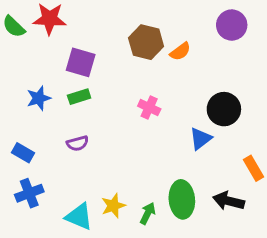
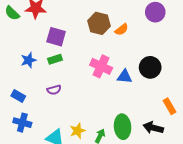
pink cross: (149, 108) -> (101, 66), size x1.5
blue triangle: (201, 139) -> (125, 77), moved, turned 42
blue cross: (29, 193) -> (22, 123), turned 36

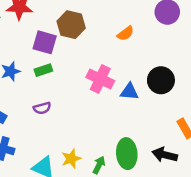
brown hexagon: (99, 23) -> (71, 25), moved

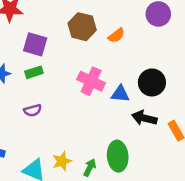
brown hexagon: (71, 25) -> (82, 27), moved
black arrow: (165, 155) -> (144, 118), moved

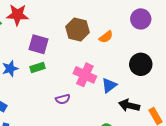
black circle: (152, 82) -> (141, 64), moved
blue triangle: (120, 94) -> (109, 85), turned -42
purple semicircle: (33, 110) -> (63, 99), moved

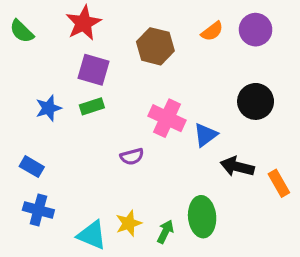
red star: (17, 15) -> (84, 23), moved, turned -30
orange semicircle: (106, 37) -> (212, 31), moved

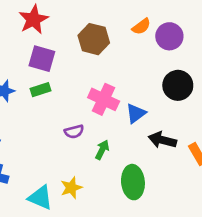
purple circle: (256, 30) -> (169, 36), moved
green arrow: (165, 232) -> (102, 150), moved

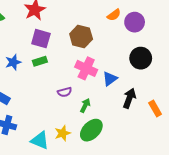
brown hexagon: (94, 39) -> (81, 37), moved
black arrow: (162, 140) -> (129, 98), turned 96
green ellipse: (133, 182) -> (91, 130), moved, turned 50

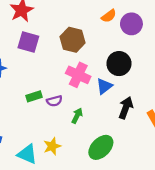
black circle: (141, 58) -> (119, 64), moved
green rectangle: (40, 61) -> (34, 96), moved
green ellipse: (91, 130) -> (101, 147), moved

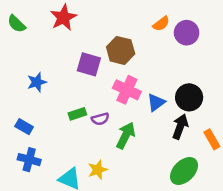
purple square: (28, 42) -> (89, 64), moved
black circle: (119, 64) -> (189, 97), moved
green arrow: (77, 116) -> (126, 135), size x1.5
green ellipse: (101, 147) -> (184, 171), moved

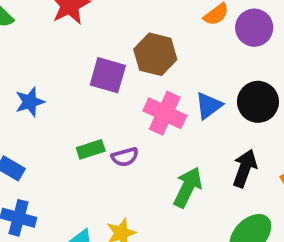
black circle: (189, 97) -> (258, 102), moved
blue triangle: (156, 102) -> (209, 106), moved
green arrow: (126, 135) -> (188, 187), moved

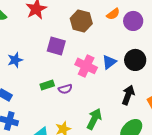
brown hexagon: (155, 54) -> (81, 21), moved
green arrow: (188, 187) -> (94, 119), moved

